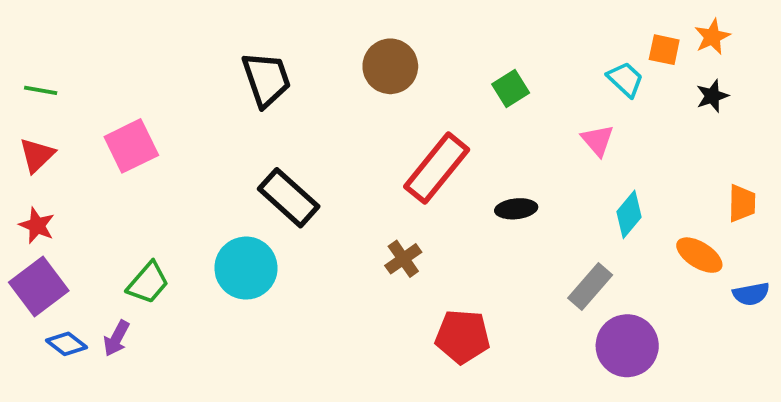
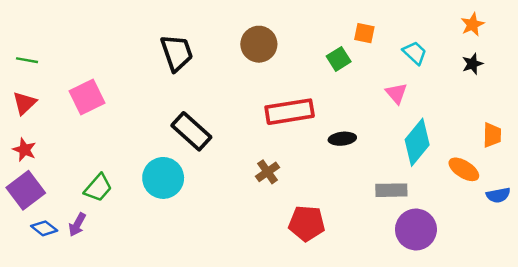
orange square: (664, 50) -> (364, 33), moved
red rectangle: (437, 168) -> (290, 112), turned 42
cyan diamond: (629, 214) -> (417, 142), size x1.5
gray rectangle: (590, 287) -> (391, 190), turned 48

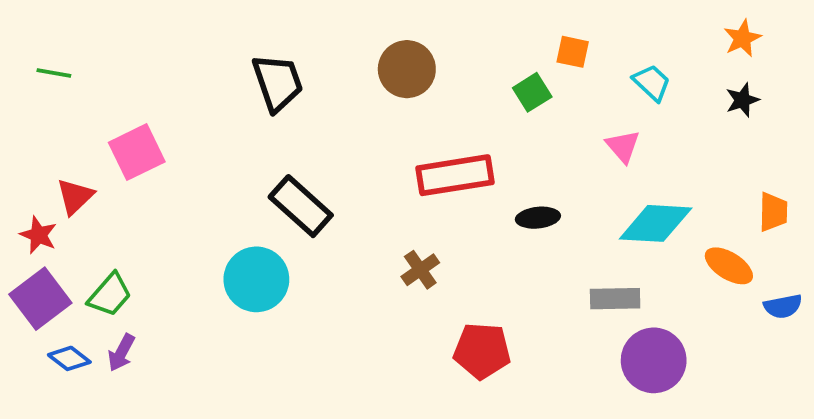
green line: (27, 60) -> (54, 73), moved
red triangle: (24, 103) -> (75, 196), moved
cyan diamond: (417, 142) -> (656, 223), turned 54
green trapezoid: (98, 188) -> (110, 295), moved

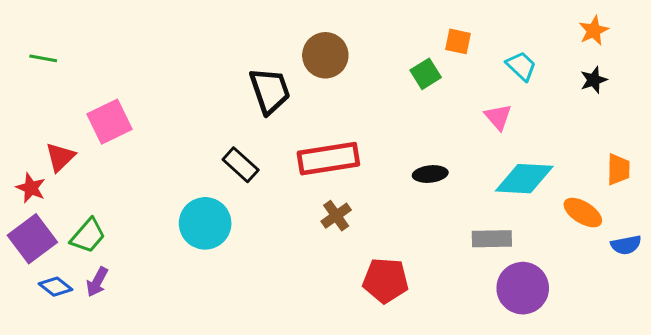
black trapezoid: (278, 83) -> (270, 91), moved
red rectangle: (455, 175) -> (328, 159), moved
black rectangle: (301, 206) -> (241, 165), size x0.7

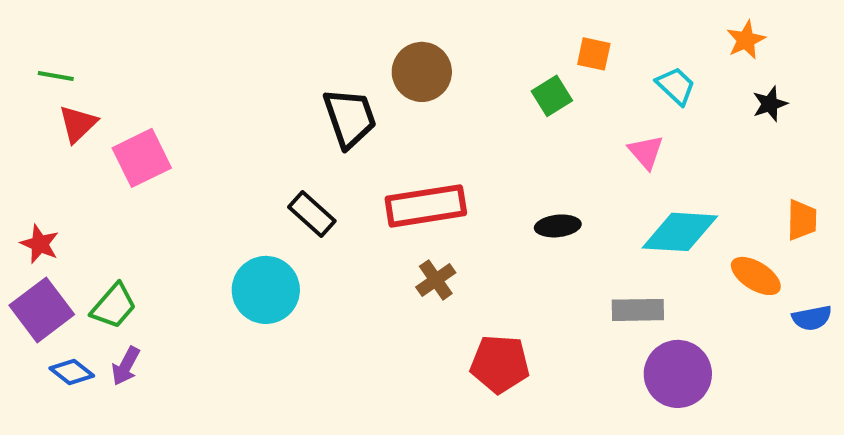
orange star: (594, 31) -> (746, 40), moved
red triangle: (60, 157) -> (78, 124), moved

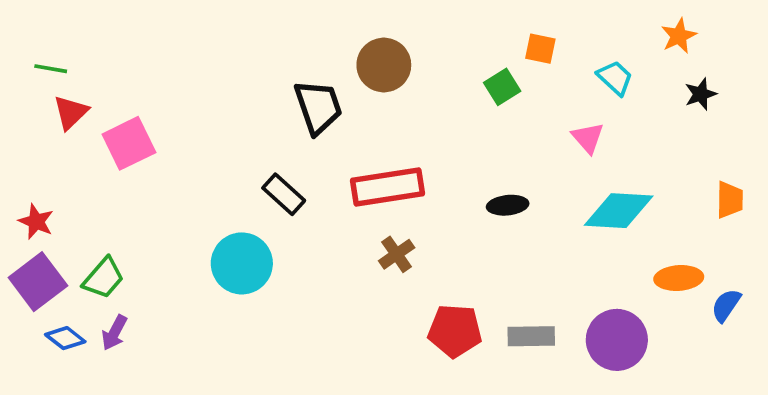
orange ellipse: (756, 276) -> (679, 278), moved, turned -36
gray rectangle: (638, 310) -> (531, 336), moved
blue semicircle: (812, 318) -> (726, 305), moved, turned 135

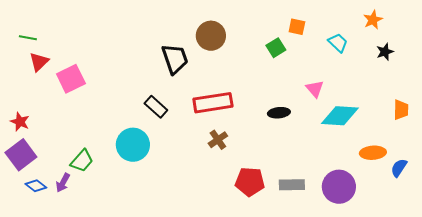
pink triangle: (588, 138) -> (315, 89), moved
green trapezoid: (103, 278) -> (82, 161), moved

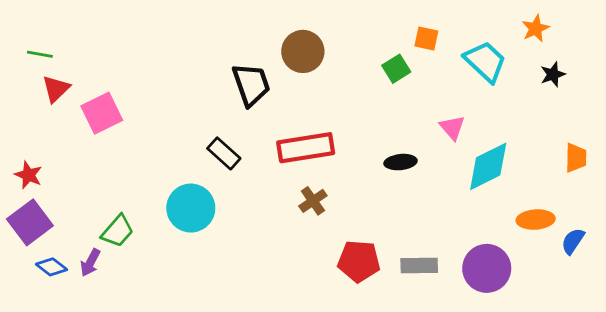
cyan trapezoid: (338, 43) -> (485, 62), size x1.5
cyan diamond: (340, 116) -> (488, 166), turned -30

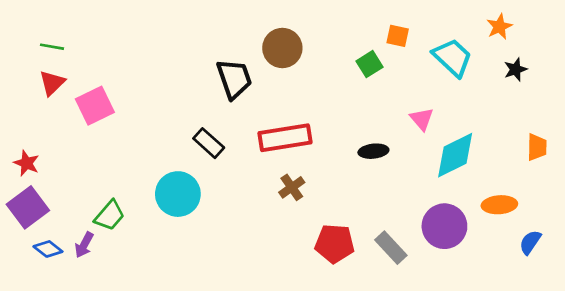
green line: (40, 54) -> (52, 47), moved
blue semicircle: (573, 241) -> (530, 242), moved
gray rectangle: (419, 265) -> (391, 248), turned 48
purple circle: (487, 268) -> (444, 226), moved

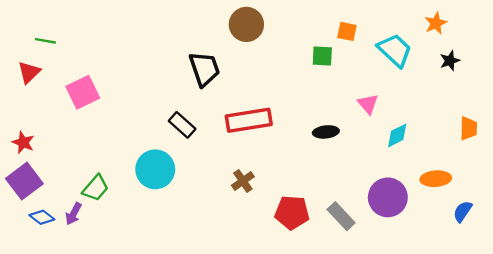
brown circle: (282, 48) -> (246, 24), moved
green square: (369, 64) -> (322, 56), turned 35
red triangle: (52, 83) -> (29, 72), moved
cyan diamond: (455, 155) -> (397, 135), size x0.6
brown cross: (292, 187) -> (243, 181), moved

